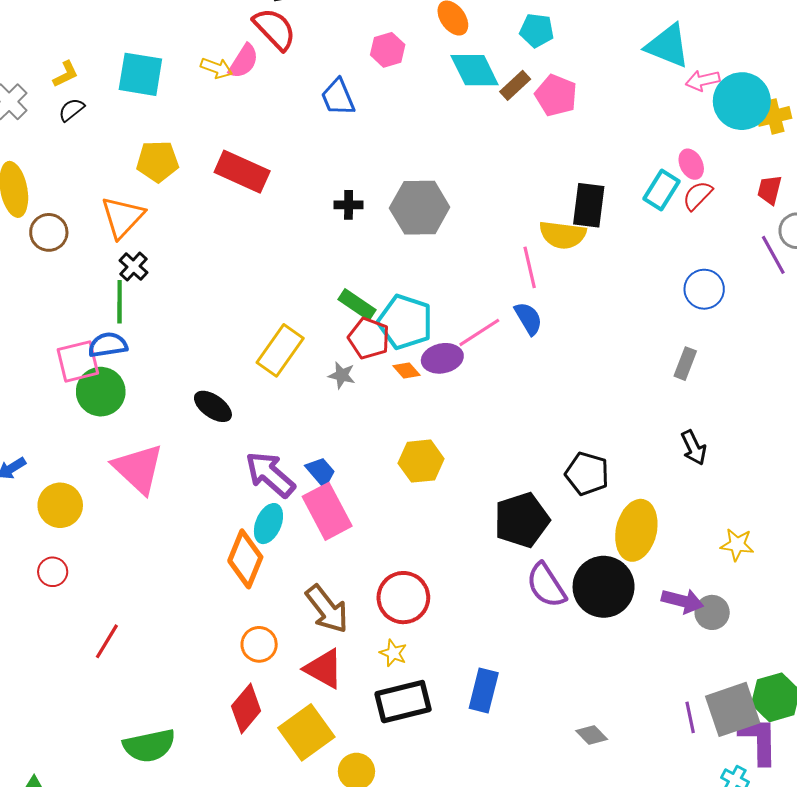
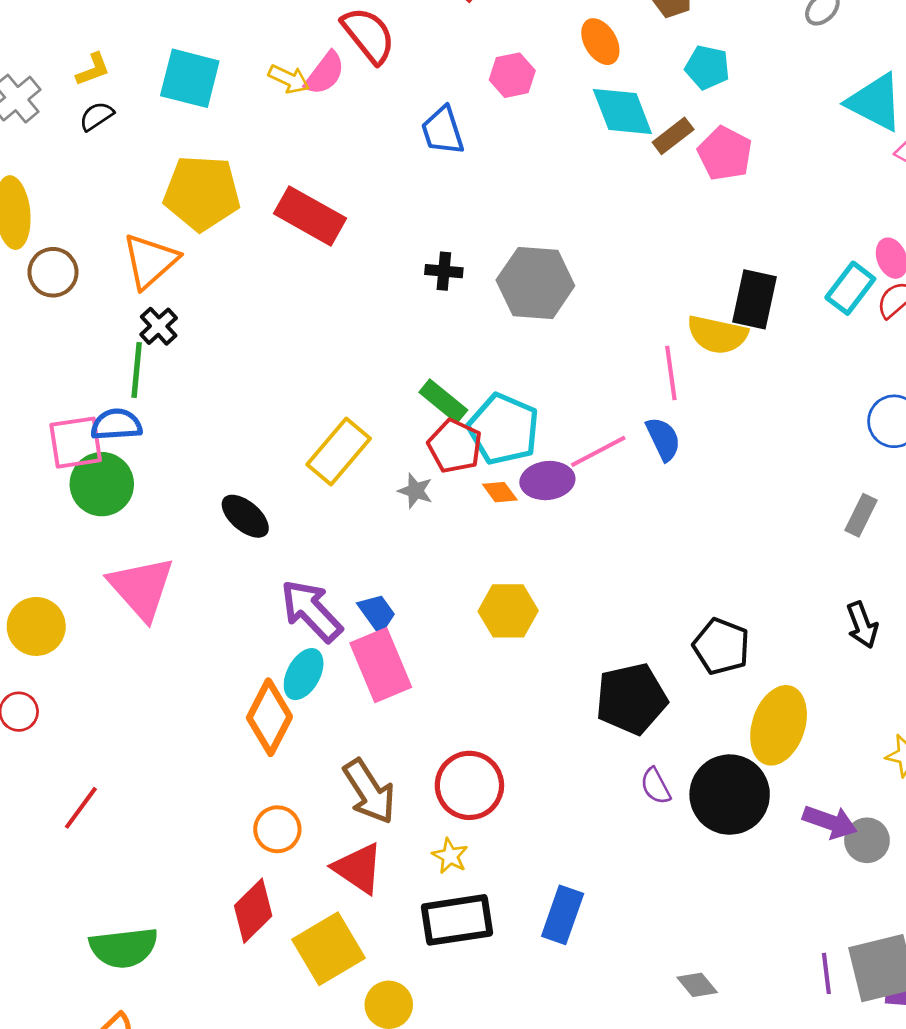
yellow pentagon: (158, 161) -> (202, 193), size x1.4
purple semicircle: (546, 585) -> (656, 786), size x0.6

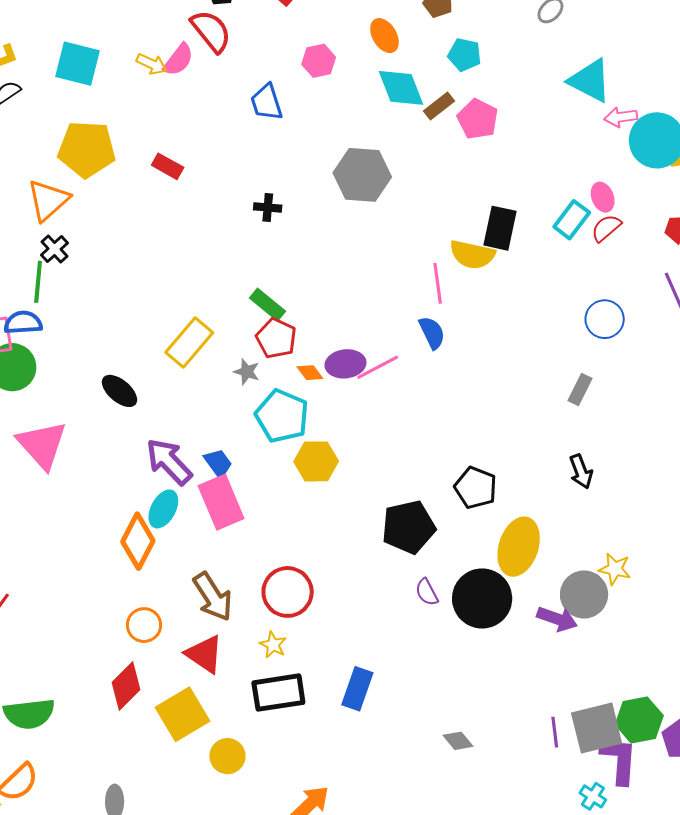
red rectangle: (310, 216) -> (168, 166), size x0.6
gray hexagon: (535, 283) -> (362, 175), moved
cyan pentagon: (504, 429) -> (282, 416), moved
pink line: (598, 451) -> (378, 367), moved
gray circle: (867, 840) -> (584, 595), moved, size x1.4

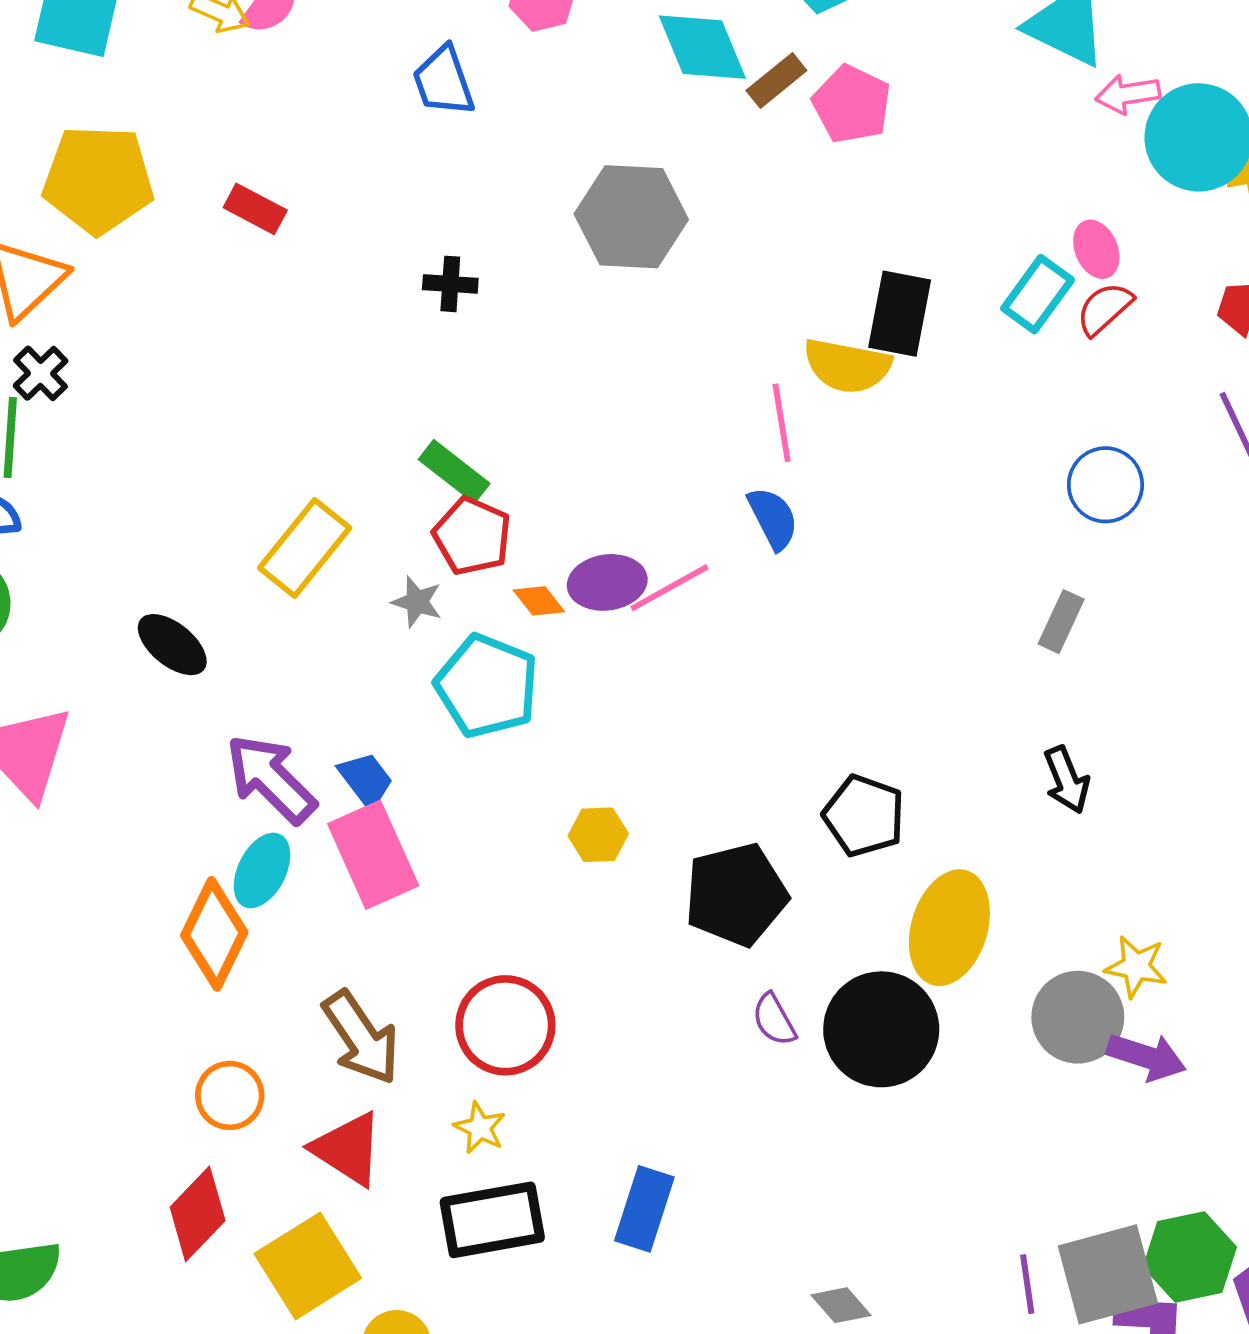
yellow hexagon: (316, 461) -> (598, 835), moved, size x0.7
purple arrow: (557, 619) -> (1146, 1057), moved

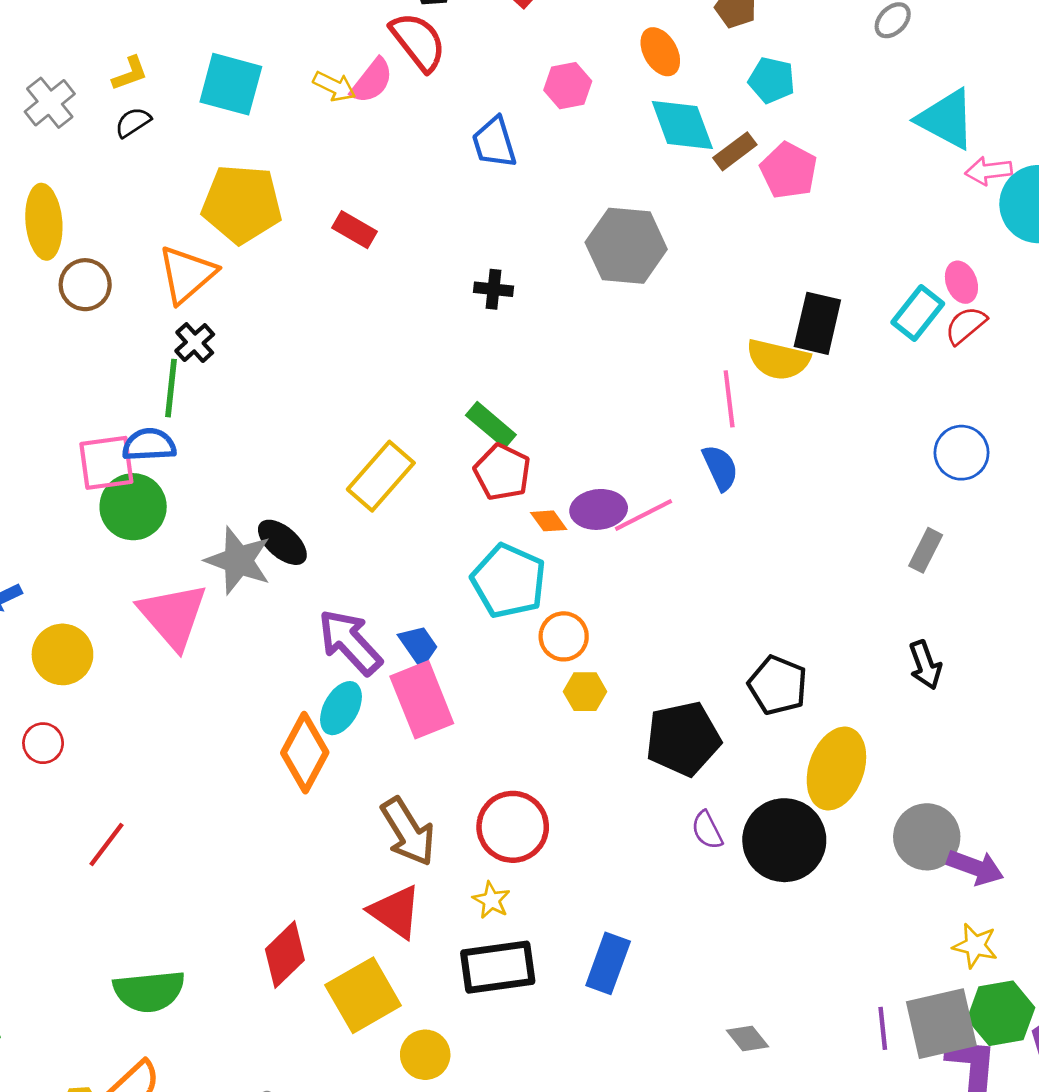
gray star: (417, 602) -> (238, 561), moved, size x1.8
yellow star: (1136, 967) -> (975, 946), moved
orange circle: (230, 1095) -> (564, 636), moved

